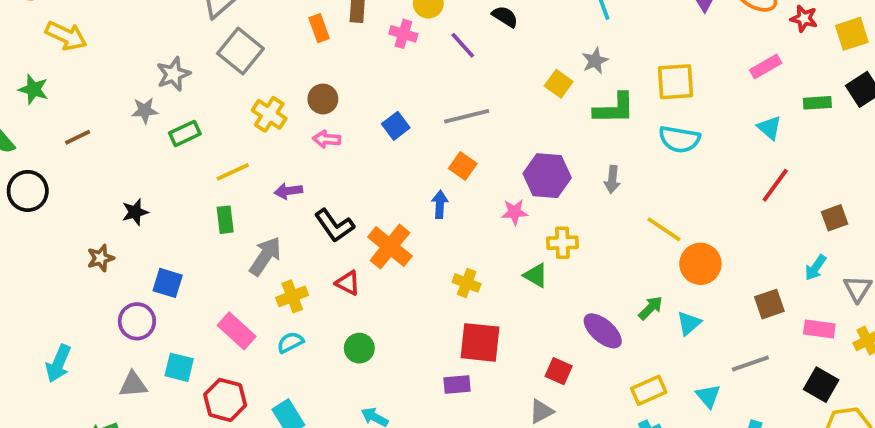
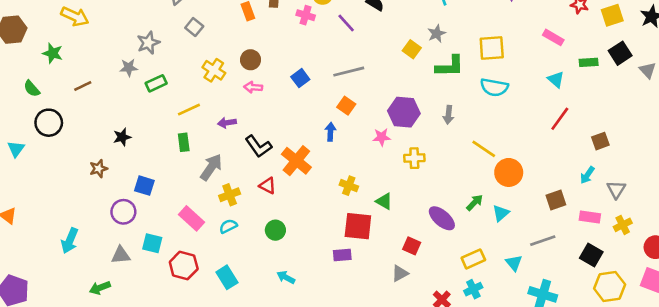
gray square: (240, 51) -> (194, 27), size x0.6
pink rectangle: (766, 66) -> (553, 37), turned 60
green triangle: (536, 275) -> (384, 201), moved

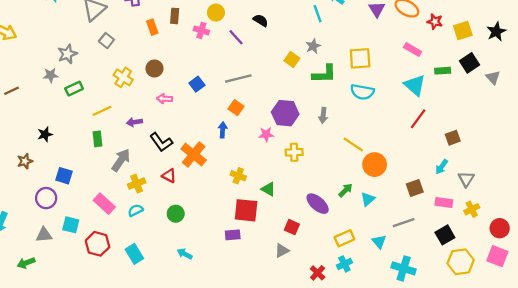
cyan triangle: (556, 79) -> (415, 85), size x1.5
pink arrow: (253, 87) -> (165, 99), moved
black square: (591, 255) -> (445, 235), turned 30

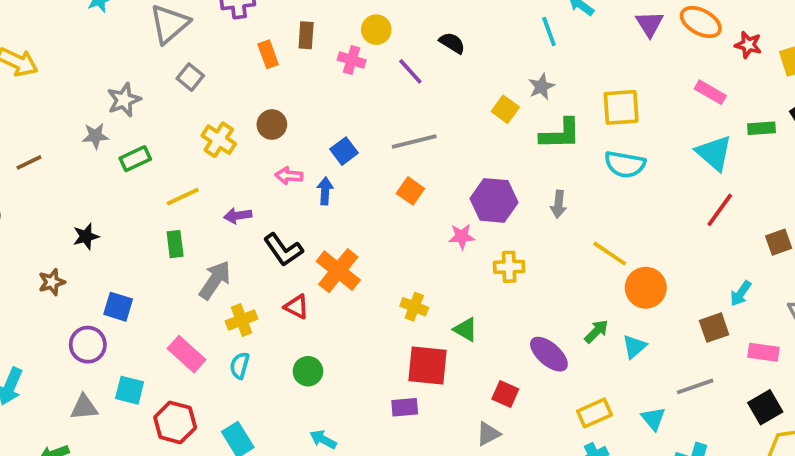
blue arrow: (223, 130) -> (325, 191), moved
cyan arrow: (442, 167) -> (741, 293), moved
cyan semicircle: (135, 210) -> (240, 366), turned -48

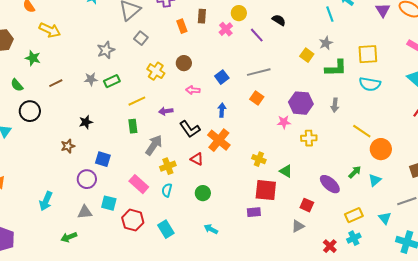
pink cross: (352, 60) -> (226, 29), turned 32
gray star: (95, 136) -> (91, 79), moved
blue arrow: (325, 191) -> (222, 110), moved

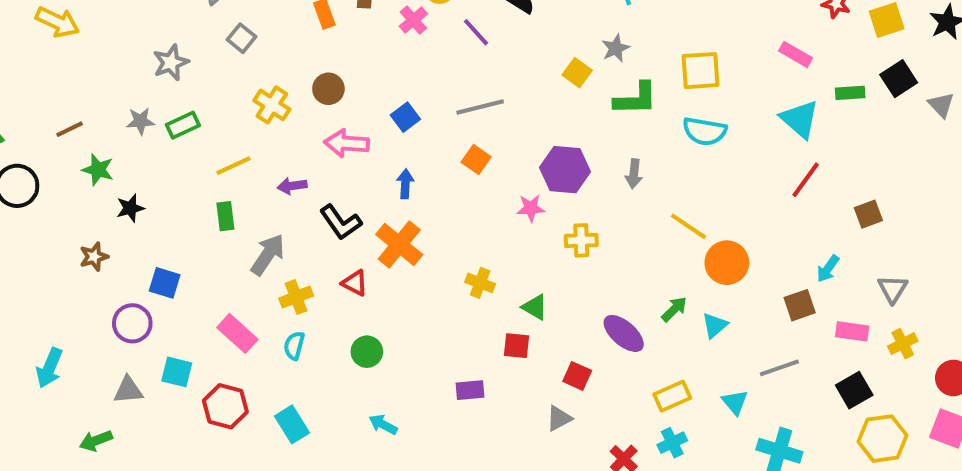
green star: (33, 58) -> (98, 170), moved
pink arrow: (193, 90) -> (347, 143), size x1.5
red square: (266, 190) -> (517, 346), moved, size x0.6

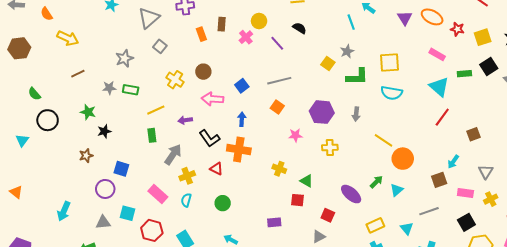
green rectangle: (183, 125) -> (131, 90), turned 35
brown line: (70, 129) -> (78, 74), moved
pink star: (531, 208) -> (295, 135), moved
orange cross: (399, 244) -> (239, 150), turned -30

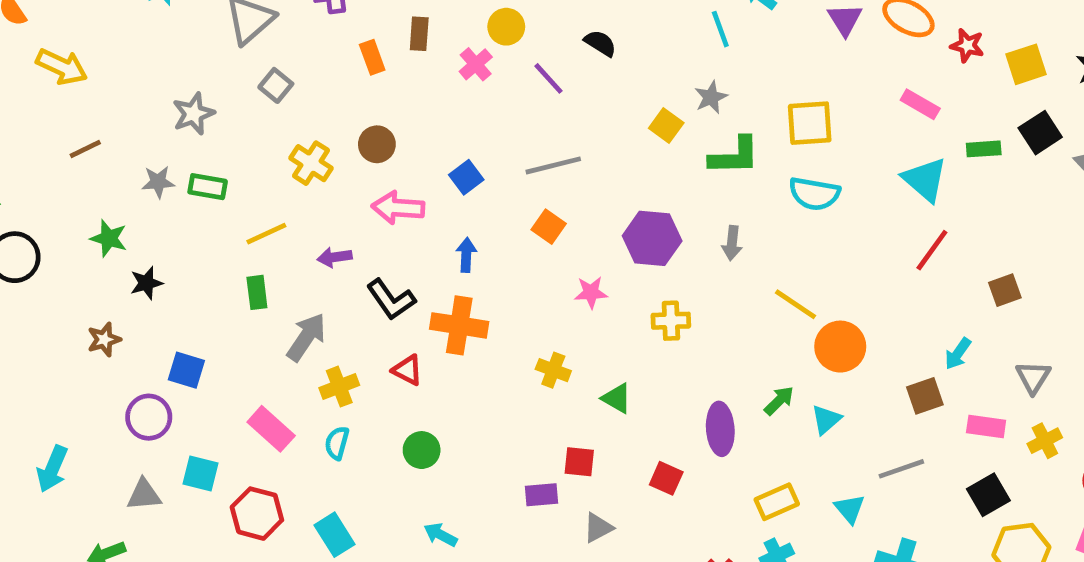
purple ellipse: (351, 194) -> (720, 429), turned 45
red square: (297, 200) -> (579, 462), moved
gray triangle: (319, 237) -> (598, 528), moved

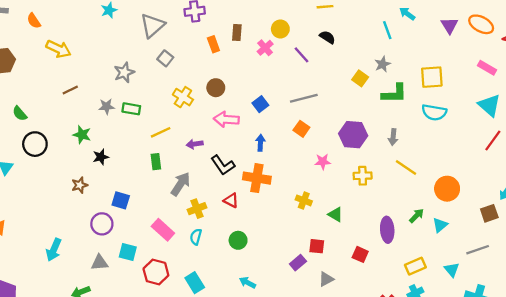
yellow line: (796, 304) -> (406, 168), moved
purple rectangle: (542, 495) -> (298, 263), turned -35

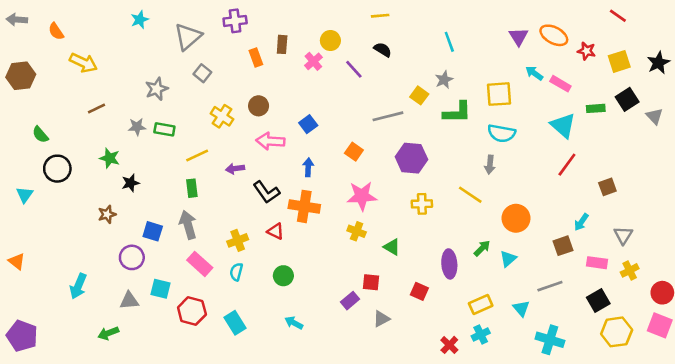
cyan arrow: (407, 14) -> (534, 73), moved
gray line: (304, 98) -> (388, 116), moved
gray arrow: (393, 137) -> (490, 165), moved
pink star: (323, 162) -> (362, 196), moved, size x1.6
gray arrow: (181, 184) -> (188, 225), moved, turned -50

